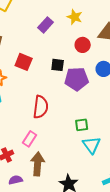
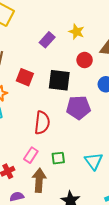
black square: (58, 65) -> (59, 80), size x1.6
purple pentagon: (77, 79) -> (78, 108), moved
green square: (82, 125) -> (58, 158), moved

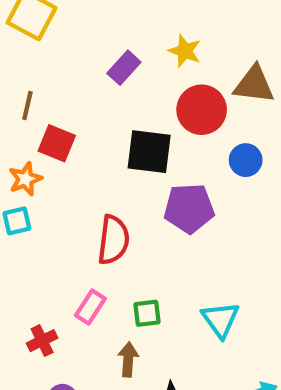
red circle: (85, 60) -> (202, 110), size x1.5
red square: (25, 77) -> (57, 143), moved
brown arrow: (39, 180) -> (128, 359), moved, size x0.7

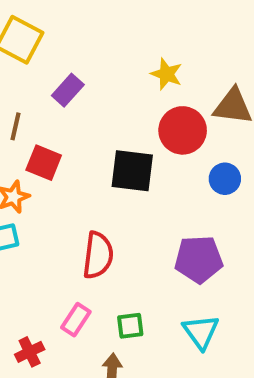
purple rectangle: (124, 68) -> (68, 90), moved
purple pentagon: (189, 208) -> (199, 259), moved

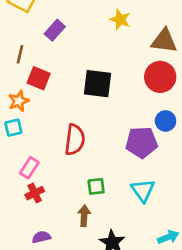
red circle: (183, 130) -> (160, 77), moved
blue circle: (225, 179) -> (166, 121), moved
pink rectangle: (76, 320) -> (29, 168), moved
red cross: (30, 352) -> (35, 193), moved

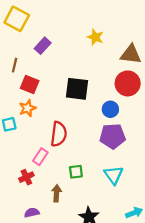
orange star: (19, 101) -> (27, 108), moved
blue circle: (166, 121) -> (110, 109), moved
pink rectangle: (29, 168) -> (40, 157), moved
brown arrow: (84, 216) -> (57, 193), moved

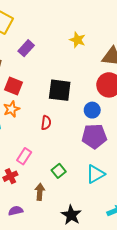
red semicircle: (59, 134) -> (46, 123), moved, size x0.6
green square: (76, 172) -> (59, 171), turned -32
cyan triangle: (114, 175) -> (95, 174), turned 36

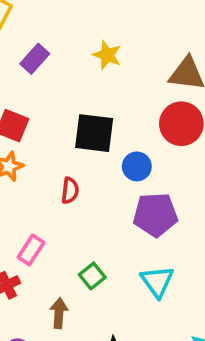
yellow star: (78, 40) -> (107, 55), moved
blue circle: (92, 110) -> (137, 166), moved
cyan triangle: (95, 174) -> (157, 282), turned -36

